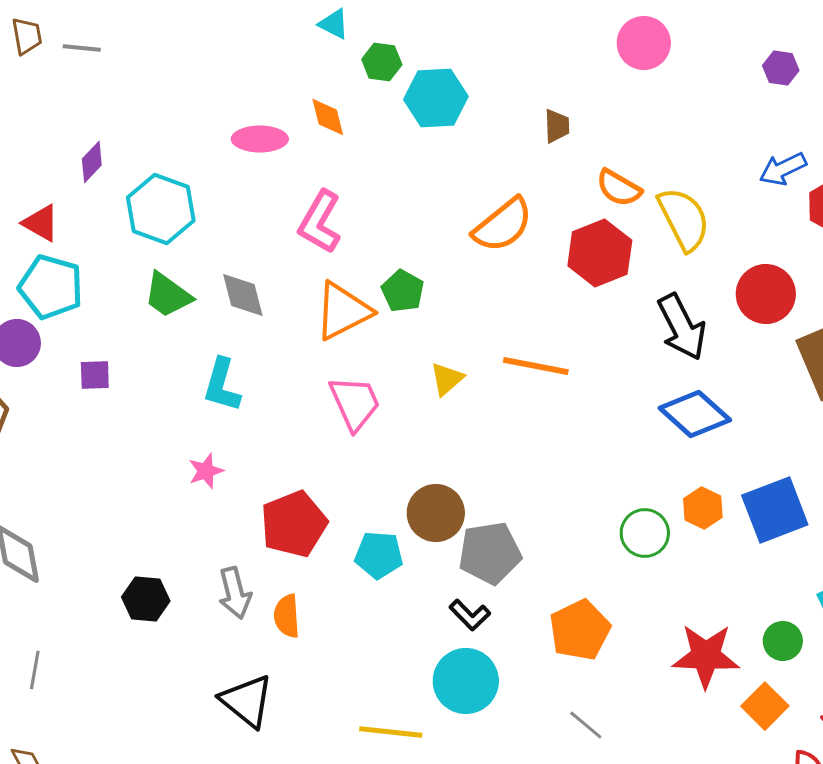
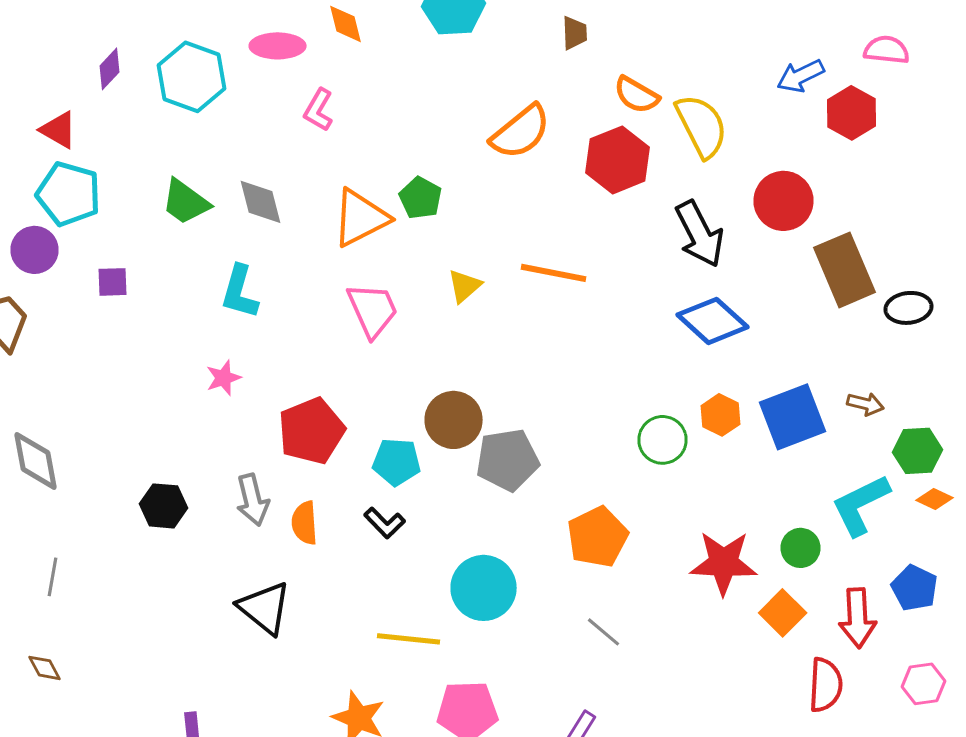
cyan hexagon: (161, 209) -> (192, 77), moved
pink L-shape: (320, 222) -> (318, 110), moved, size x0.7
black L-shape: (470, 615) -> (384, 523), moved

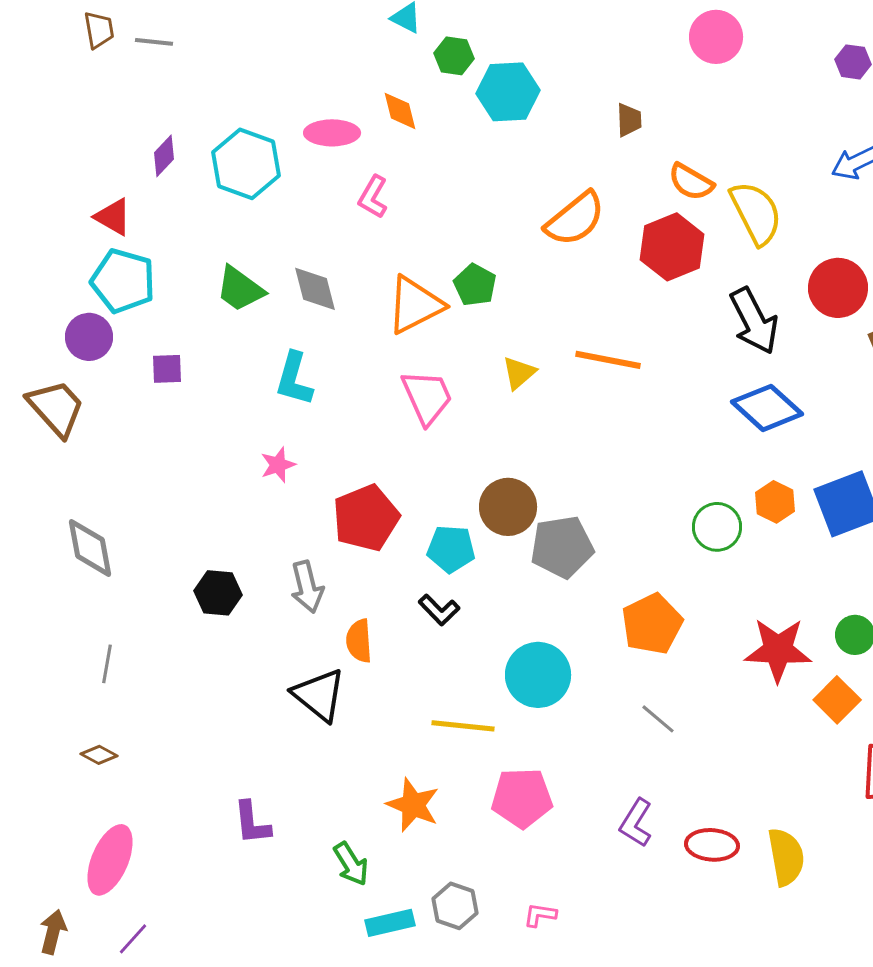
orange semicircle: (304, 523) -> (359, 641), moved
brown diamond: (44, 668) -> (99, 755), turned -33

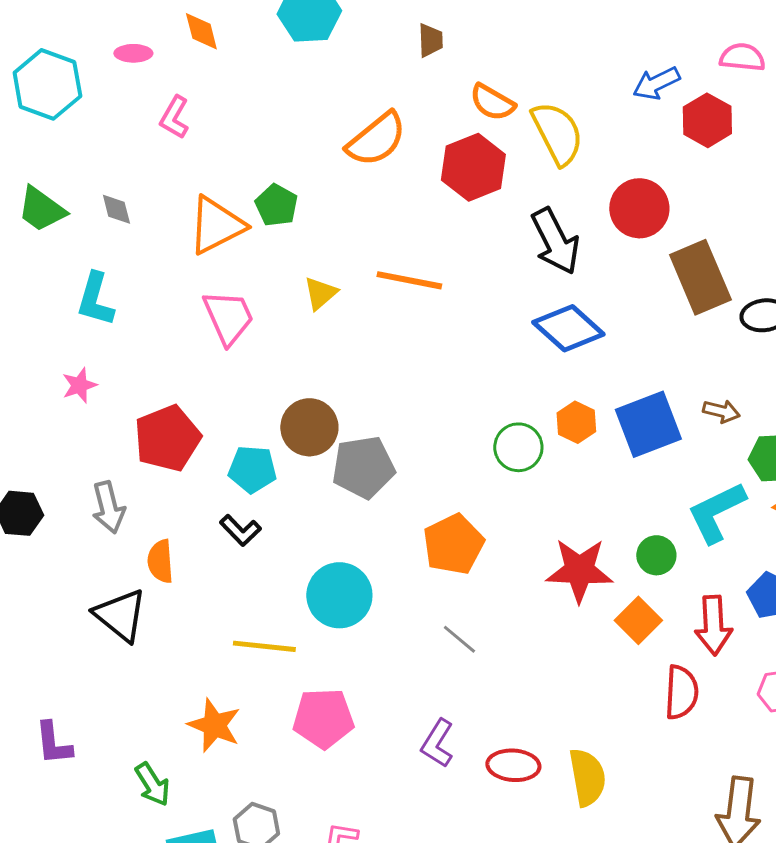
pink ellipse: (332, 133) -> (133, 53), size x0.7
gray diamond: (315, 289) -> (116, 209), size x0.7

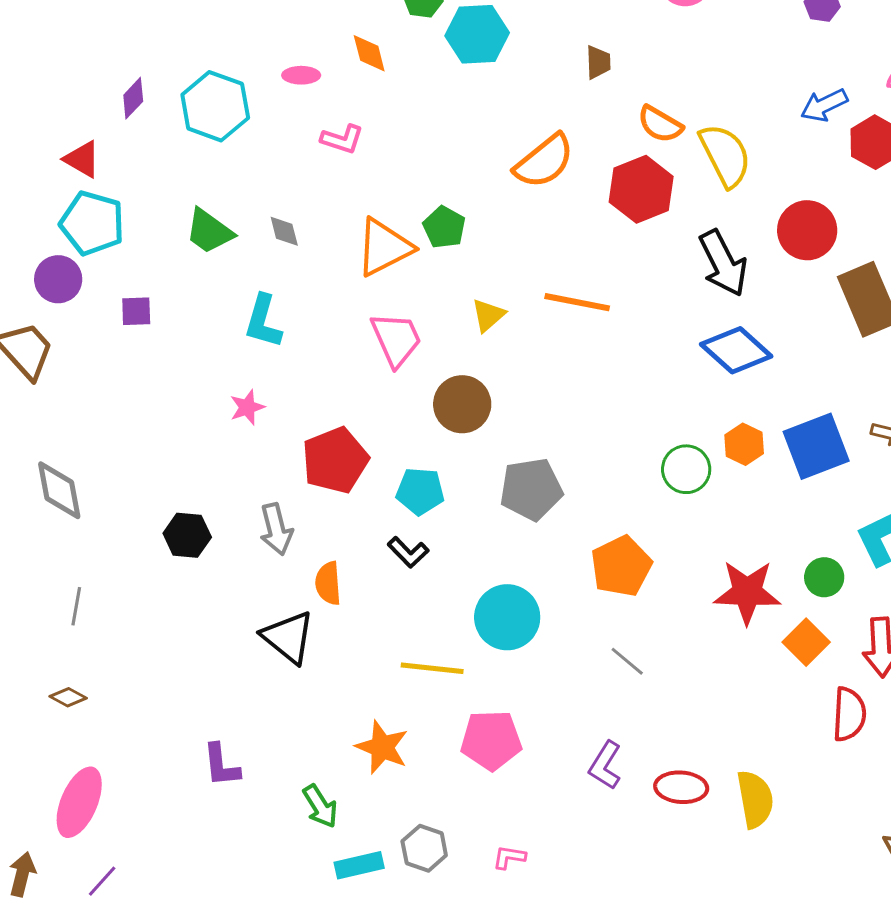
pink L-shape: (174, 117) -> (342, 139), turned -102
brown circle: (309, 427) -> (462, 404), moved

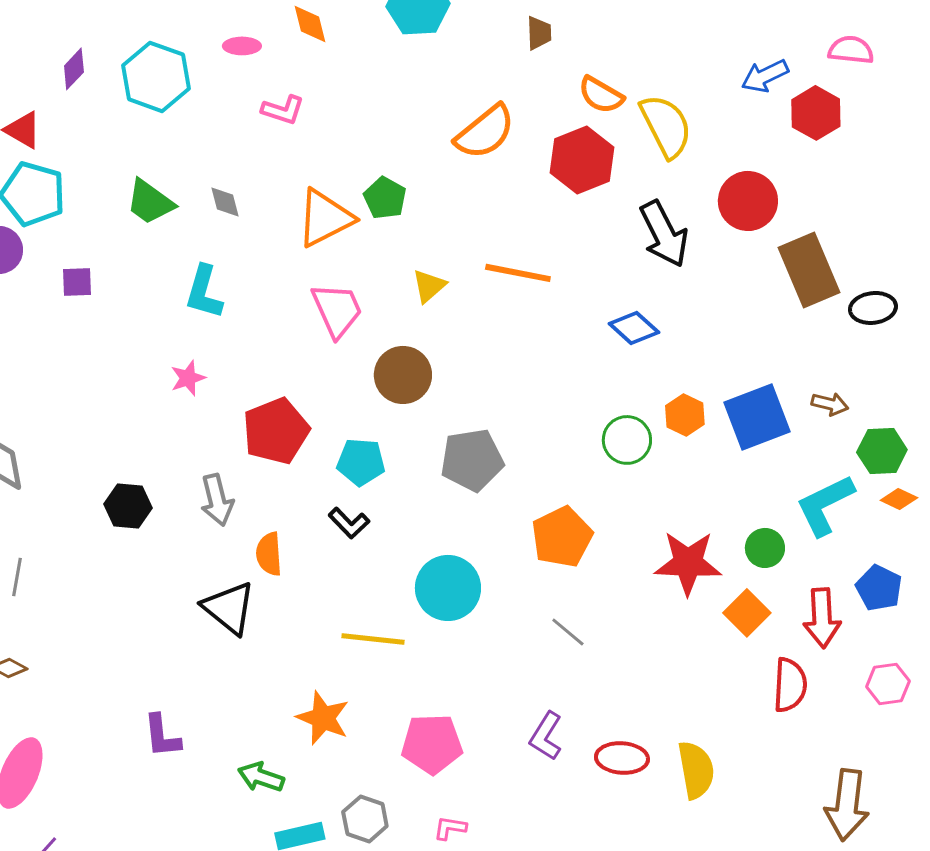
blue diamond: (736, 350) -> (634, 328), moved, size x0.7
pink pentagon: (491, 740) -> (432, 744), moved
green arrow: (320, 806) -> (261, 777), turned 141

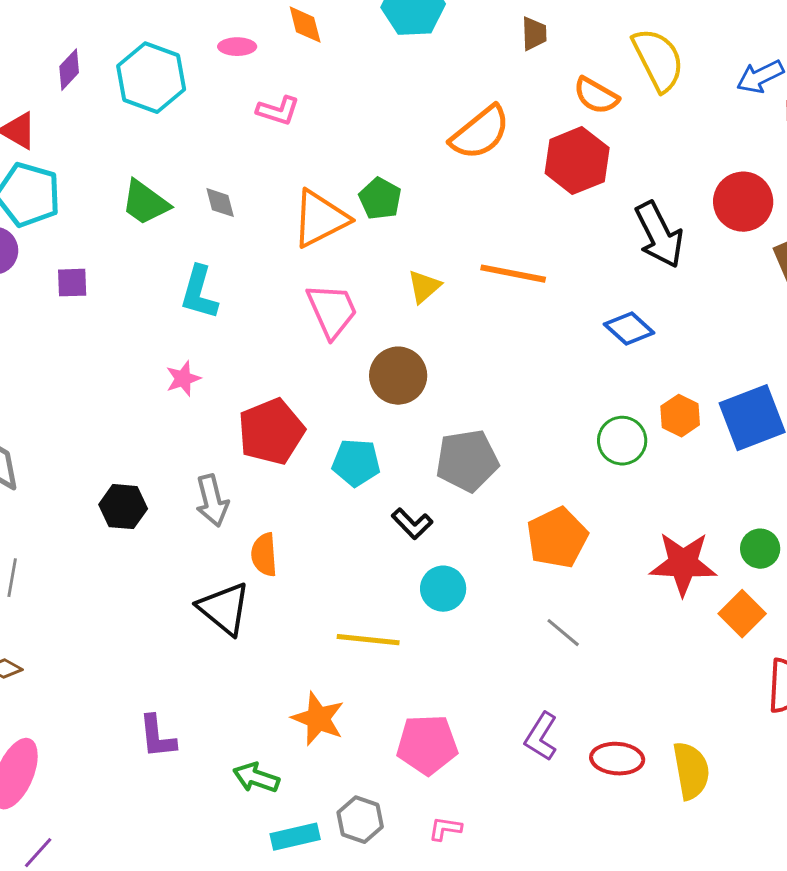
yellow semicircle: (666, 126) -> (658, 60), moved
black L-shape: (349, 523) -> (412, 524), moved
cyan circle: (448, 588) -> (443, 589), size x0.7

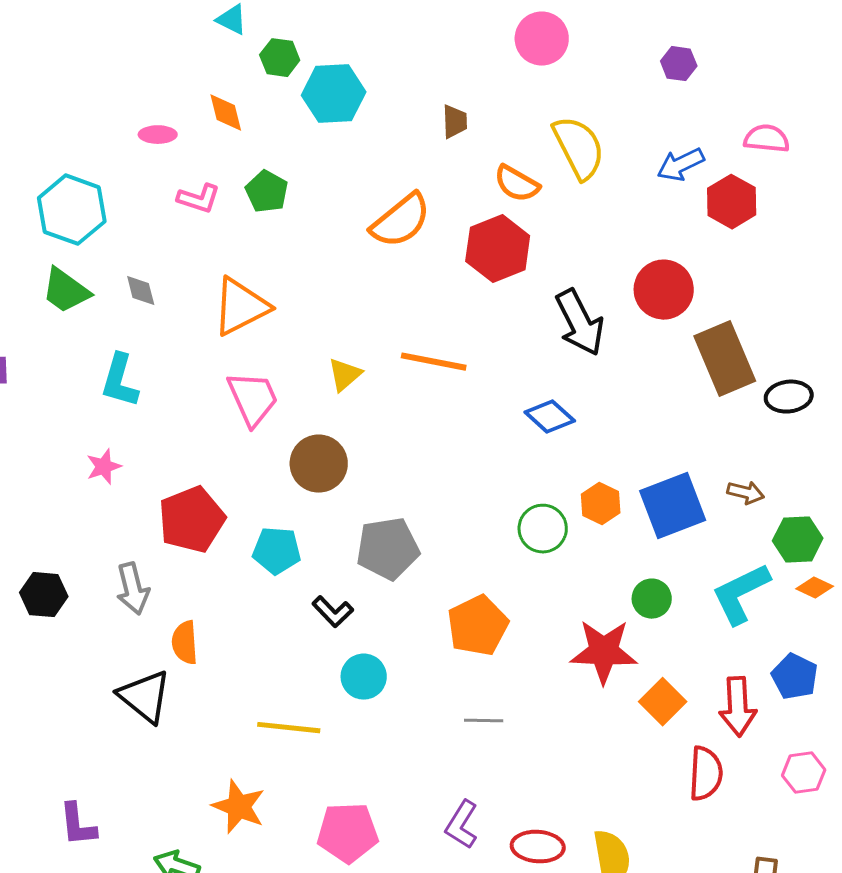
cyan hexagon: (151, 78) -> (72, 210), moved
green pentagon: (380, 199) -> (267, 192), moved
green circle: (760, 549) -> (652, 599), moved
gray line: (563, 633) -> (484, 721), turned -39

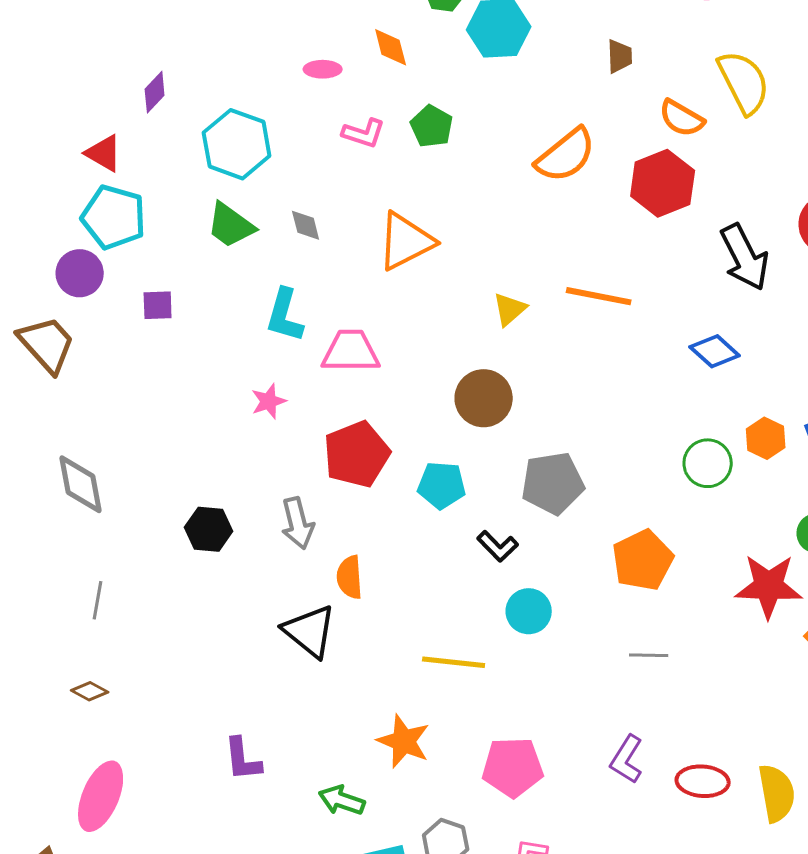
pink trapezoid: (253, 399) -> (351, 351), moved, turned -66

